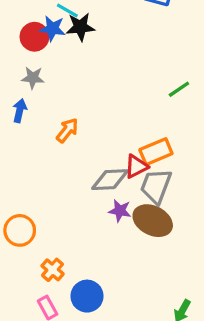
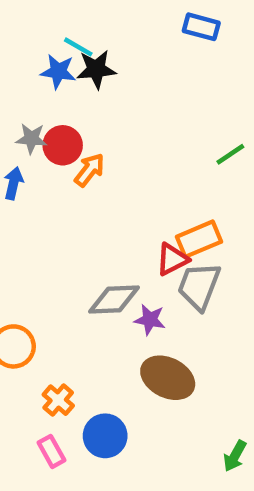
red circle: (34, 37) -> (63, 145), moved
orange arrow: (67, 130) -> (89, 170), moved
gray diamond: (110, 180) -> (114, 300), moved
brown ellipse: (153, 221) -> (168, 378), moved

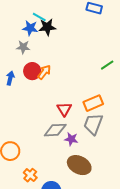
gray star: (31, 139) -> (23, 47), moved
red circle: (63, 145) -> (32, 71), moved
red triangle: (172, 259) -> (64, 109), moved, turned -35

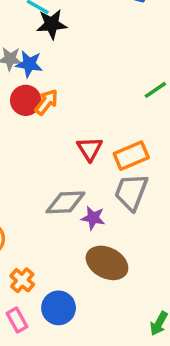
blue star: (30, 28) -> (29, 64), moved
red triangle: (64, 109) -> (90, 149), moved

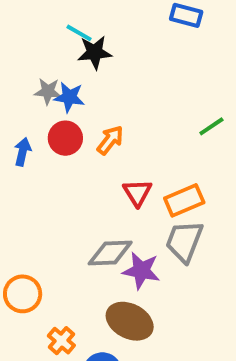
orange arrow: (46, 102) -> (110, 140), moved
purple star: (93, 218) -> (141, 271), size x1.4
brown ellipse: (107, 263) -> (130, 321), moved

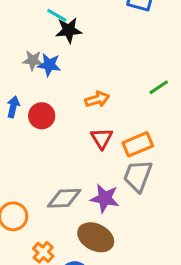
red circle: (65, 138) -> (42, 116), moved
orange arrow: (110, 140) -> (97, 99), moved, turned 35
gray diamond: (110, 253) -> (64, 198), moved

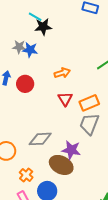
purple star: (105, 198) -> (71, 150), moved

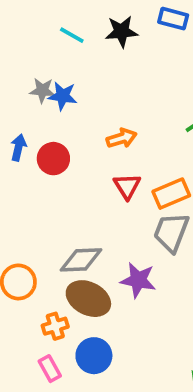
black star: (43, 27) -> (122, 31), moved
brown ellipse: (61, 165) -> (88, 299), moved
orange cross: (26, 175) -> (55, 326), turned 32

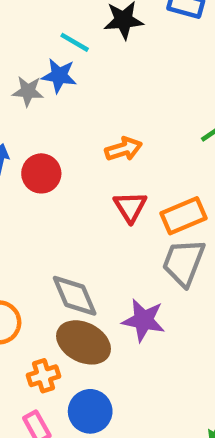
cyan line: (72, 35) -> (75, 42), moved
blue star: (63, 96) -> (59, 76), moved
gray diamond: (81, 260) -> (75, 296), turned 69

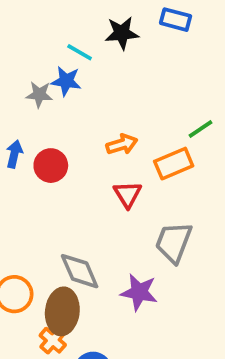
orange rectangle: (184, 216) -> (174, 164), moved
brown ellipse: (84, 342) -> (62, 311), moved, turned 69
orange cross: (44, 376) -> (53, 340), turned -32

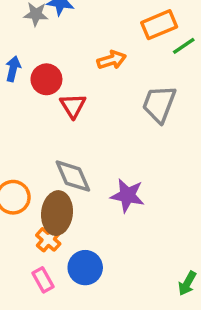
orange rectangle: (174, 164) -> (159, 25), moved
red triangle: (128, 194) -> (73, 106), moved
gray trapezoid: (174, 242) -> (159, 104), moved

